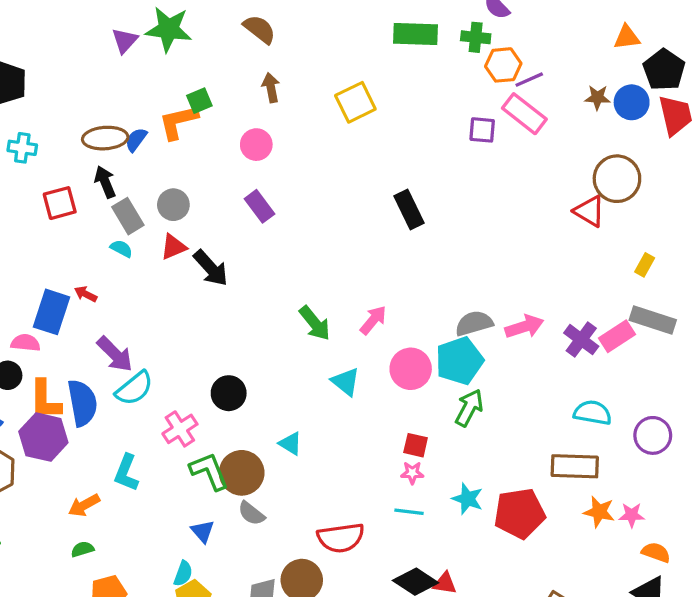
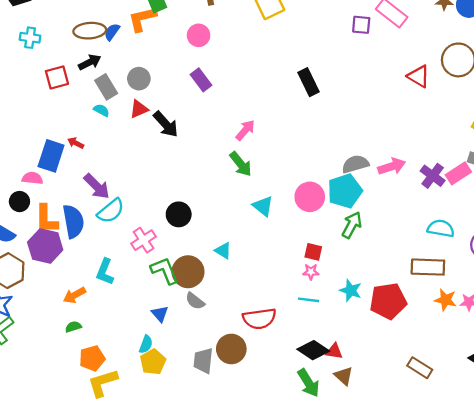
black arrow: (105, 182) -> (90, 62), turned 85
red triangle: (589, 211) -> (419, 76), moved
pink arrow: (373, 320) -> (245, 130), moved

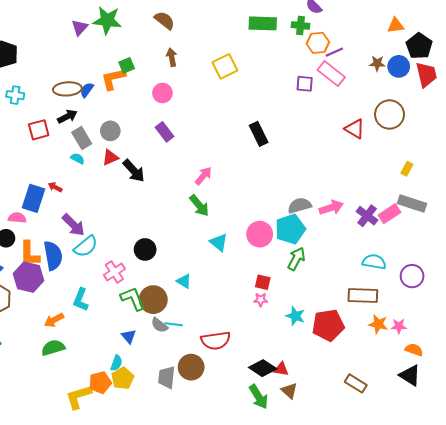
cyan line: (309, 300) -> (174, 324), moved
green semicircle: (73, 327) -> (53, 348), size x1.6
orange pentagon: (92, 358) -> (100, 382), moved

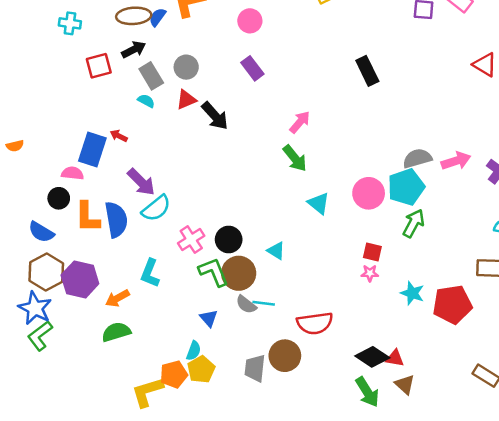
black circle: (145, 249) -> (229, 239), moved
purple hexagon: (28, 277) -> (80, 279), moved

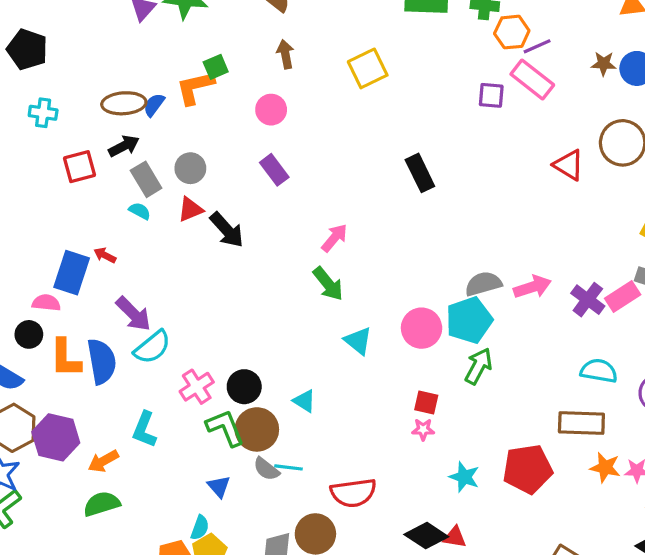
cyan star: (412, 293) -> (464, 477), moved

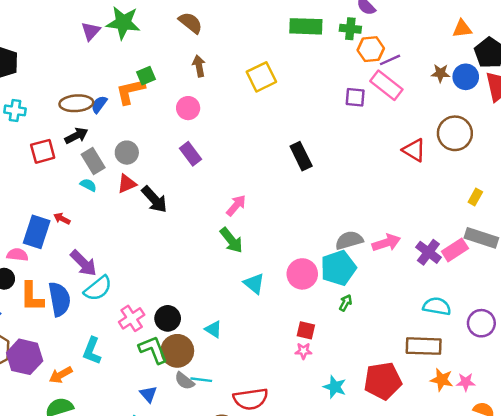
green arrow: (479, 366) -> (346, 303), size x0.6

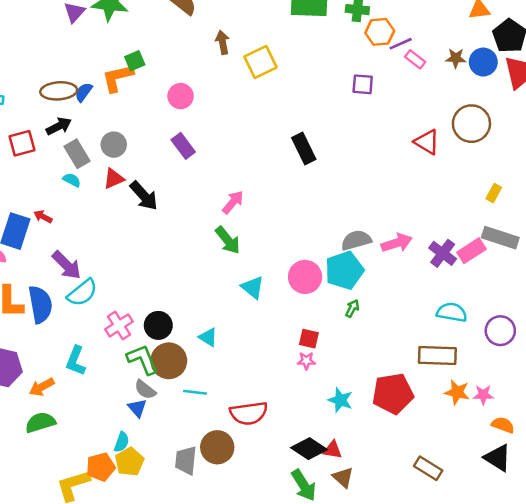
brown arrow: (199, 66) -> (222, 42), moved
pink rectangle: (386, 85) -> (415, 59), moved, size x0.6
gray semicircle: (184, 381) -> (145, 390), moved

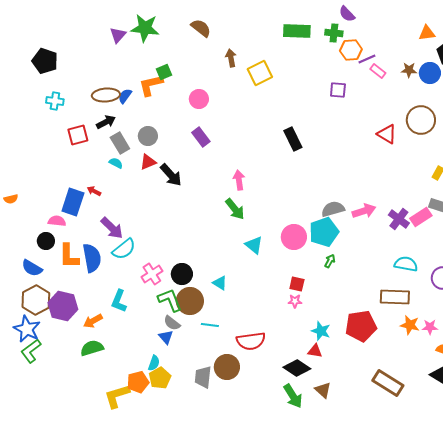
pink arrow: (233, 202) -> (239, 180), turned -48
red triangle: (333, 450) -> (315, 351), moved
brown rectangle: (428, 468) -> (388, 383), size x1.4

